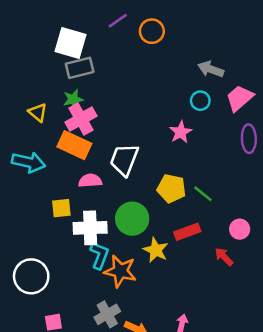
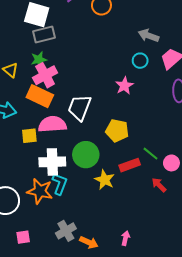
pink semicircle: (90, 181) -> (52, 124), size x1.5
green line: (203, 194) -> (151, 154), moved
yellow square: (61, 208) -> (29, 136), moved
orange star: (120, 271) -> (40, 191), moved

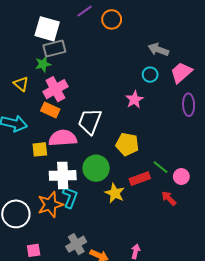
green star: (39, 60) -> (43, 64), moved
orange rectangle: (40, 96) -> (50, 110), size x0.7
orange star: (40, 191) -> (50, 205), turned -30

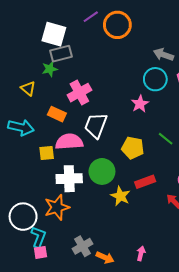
orange circle: (112, 19) -> (117, 25), size x1.4
cyan circle: (150, 75) -> (155, 79), size x1.5
pink cross: (55, 89) -> (79, 93), moved
green line: (161, 167) -> (166, 139), moved
cyan L-shape: (70, 197) -> (38, 237), moved

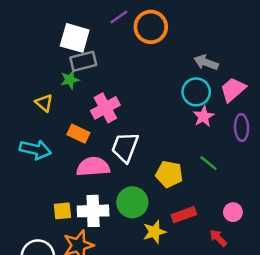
pink star: (140, 104) -> (204, 116), moved
yellow square: (47, 153) -> (62, 211), moved
yellow star: (120, 196) -> (154, 232), turned 30

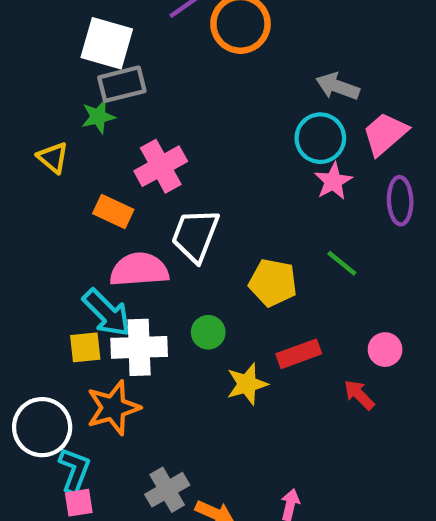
cyan arrow: (35, 150) -> (107, 313), moved, turned 32
green circle: (132, 202) -> (208, 332), size x0.6

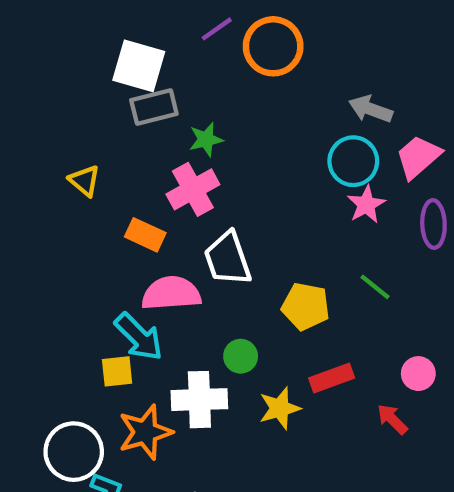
green star: (98, 117) -> (206, 139), moved
white trapezoid: (195, 235) -> (228, 259), turned -40
white cross: (139, 347) -> (199, 400), moved

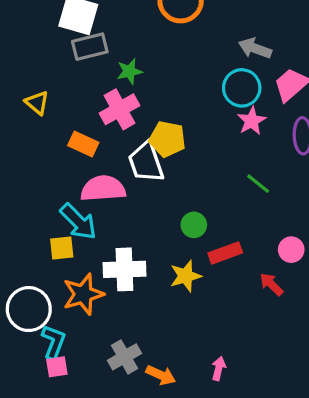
yellow pentagon: (306, 306) -> (167, 139), moved
green circle: (241, 356) -> (194, 225), moved

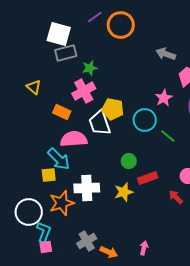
cyan circle: (242, 88) -> (145, 120), moved

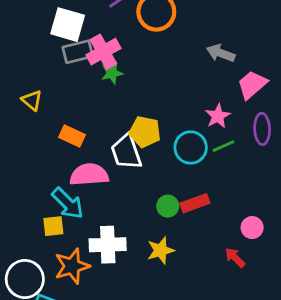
pink cross: (84, 91) -> (103, 52), moved
green line: (168, 136) -> (223, 146), moved, turned -63
red rectangle: (148, 178) -> (195, 203), moved

